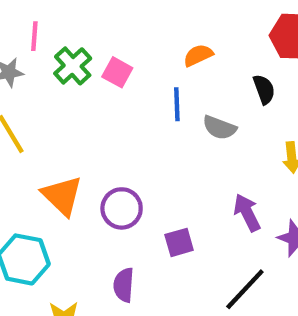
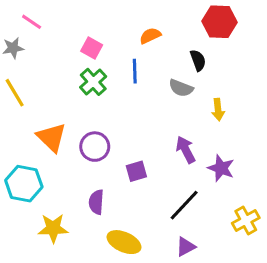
pink line: (34, 36) -> (32, 22), turned -60
green cross: (73, 66) -> (93, 82), moved
gray semicircle: (219, 128) -> (181, 88), moved

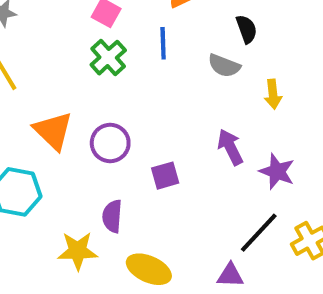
black line: (184, 205) -> (259, 233), moved
yellow star: (53, 228) -> (78, 251), moved
purple triangle: (186, 247) -> (230, 275), turned 30

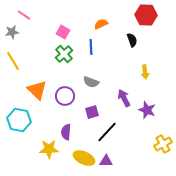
gray semicircle: (224, 66) -> (91, 82), moved
black line: (259, 233) -> (107, 132), moved
purple triangle: (230, 275) -> (106, 161), moved

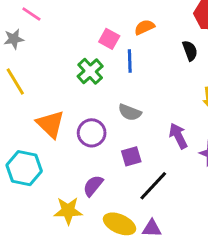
pink square: (63, 32) -> (109, 39), moved
purple semicircle: (66, 132) -> (93, 186), turned 35

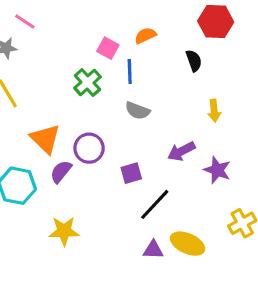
gray semicircle: (130, 112) -> (138, 111), moved
purple arrow: (178, 136) -> (181, 151), turned -90
purple semicircle: (93, 186) -> (61, 172), moved
yellow ellipse: (120, 224) -> (188, 244), moved

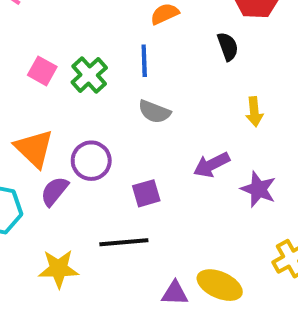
pink square: (108, 48) -> (42, 71), moved
black line: (155, 204) -> (124, 242), moved, turned 42

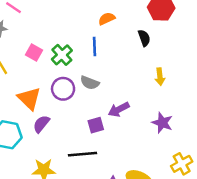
gray semicircle: (154, 112) -> (90, 83), moved
purple circle: (91, 161) -> (63, 89), moved
purple arrow: (212, 165) -> (119, 109), moved

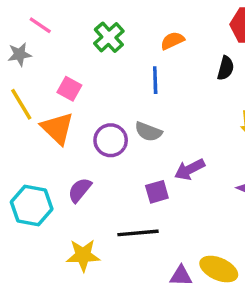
black semicircle: (144, 38) -> (226, 68), turned 35
green cross: (62, 55) -> (109, 37), moved
orange triangle: (29, 98) -> (57, 128), moved

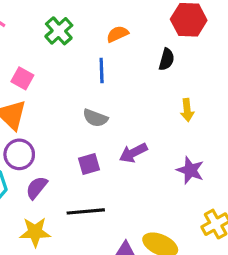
purple circle: (111, 140) -> (19, 154), moved
purple semicircle: (80, 190) -> (37, 188), moved
purple square: (157, 192) -> (89, 164), moved

